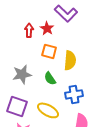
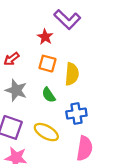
red arrow: (29, 30) -> (11, 59), moved, turned -128
gray star: (22, 74) -> (16, 90), turned 30

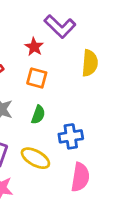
yellow semicircle: (72, 74) -> (90, 63), moved
green semicircle: (49, 95) -> (38, 115), turned -126

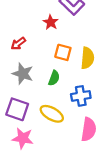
yellow semicircle: (90, 63) -> (87, 58), moved
orange square: (37, 78) -> (63, 52), moved

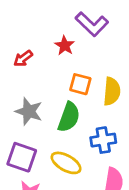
red arrow: (18, 43) -> (23, 58), moved
green semicircle: (54, 78) -> (69, 117), size x1.5

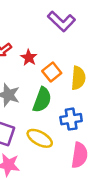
red star: (65, 46) -> (29, 58), moved
orange square: (80, 84) -> (52, 72), turned 36

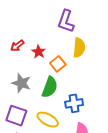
purple L-shape: (61, 21) -> (66, 21), turned 65
yellow semicircle: (78, 78) -> (79, 48), moved

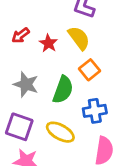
yellow semicircle: (79, 48) -> (79, 38), moved, turned -42
orange square: (58, 64) -> (90, 70), moved

